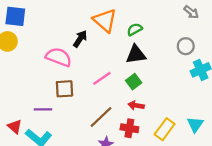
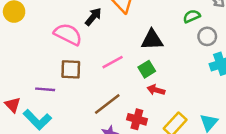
green semicircle: (135, 29) -> (192, 16), moved
red arrow: (136, 105) -> (156, 90), moved

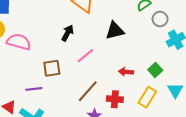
black arrow: (93, 17) -> (67, 33), moved
pink semicircle: (68, 34) -> (19, 42), moved
green square: (147, 69) -> (155, 70), moved

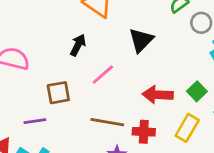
black triangle: (115, 31) -> (141, 40), turned -30
red arrow: (126, 72) -> (158, 95), size x1.5
brown line: (88, 91) -> (107, 122), turned 60

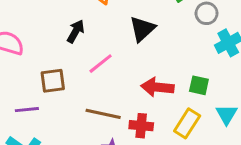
green square: (197, 91) -> (199, 85), turned -36

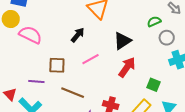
red arrow: (157, 87) -> (127, 67), moved, turned 110
brown line: (103, 114) -> (73, 93), moved

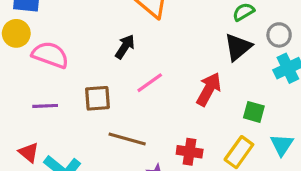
gray circle: (167, 38) -> (279, 35), moved
black triangle: (122, 41) -> (238, 47), moved
purple line: (36, 81) -> (45, 106), moved

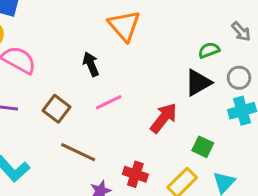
black arrow: (125, 47) -> (91, 64), turned -65
brown square: (97, 98) -> (57, 109), turned 32

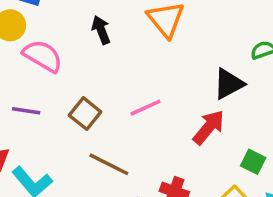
black arrow: (91, 64) -> (101, 30), moved
black triangle: (198, 83) -> (229, 84), moved

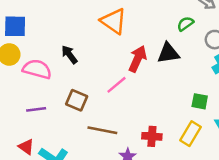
black arrow: (101, 30) -> (69, 55), moved
black triangle: (229, 84) -> (168, 53), turned 35
red arrow: (209, 127) -> (138, 59), moved

